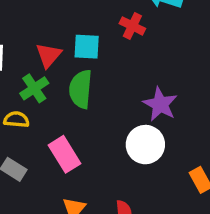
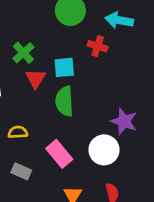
green cross: (34, 88) -> (23, 53), moved
purple star: (160, 104) -> (124, 121), moved
white circle: (145, 145) -> (104, 150), moved

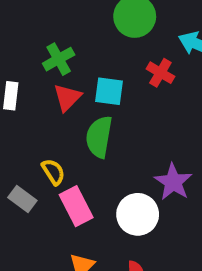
yellow semicircle: (18, 132) -> (53, 172), moved, turned 48
gray rectangle: (21, 171) -> (22, 199), moved

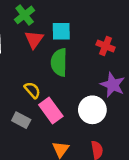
red cross: (160, 73) -> (106, 46), moved
gray rectangle: (22, 199) -> (21, 120), moved

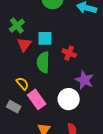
red cross: (106, 46) -> (69, 53), moved

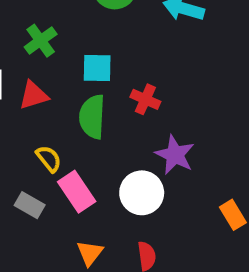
red triangle: (24, 45) -> (34, 95), moved, turned 35

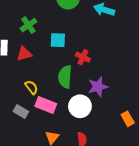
green semicircle: (92, 117) -> (65, 77), moved
purple star: (175, 155) -> (98, 87), turned 30
pink rectangle: (77, 192) -> (46, 105), turned -36

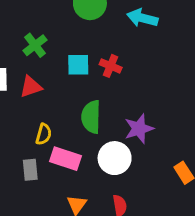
red cross: (83, 57) -> (111, 66), moved
yellow semicircle: (31, 87) -> (44, 134), turned 56
gray rectangle: (21, 112) -> (30, 170), turned 56

